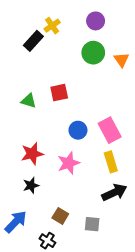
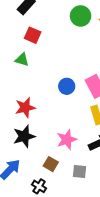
red square: (59, 93) -> (33, 35), moved, turned 35
pink star: (69, 163) -> (67, 140), moved
black star: (31, 185) -> (24, 136), size x1.5

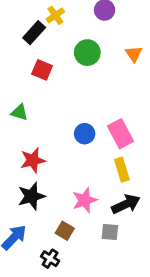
green circle: (81, 16) -> (87, 53), moved
green triangle: (22, 60) -> (19, 112), moved
gray square: (79, 171) -> (110, 232), moved

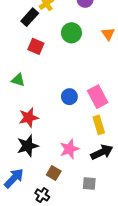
gray square: (110, 232) -> (89, 183), moved

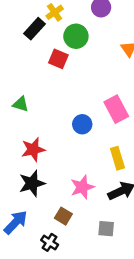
green circle: (71, 33) -> (76, 36), moved
red square: (36, 46) -> (58, 59), moved
pink rectangle: (98, 97) -> (116, 109), moved

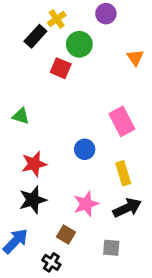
blue circle: (82, 124) -> (85, 149), moved

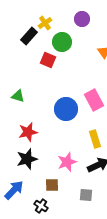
blue circle: (85, 149) -> (66, 109), moved, size x1.5
brown square: (66, 234) -> (52, 185), turned -32

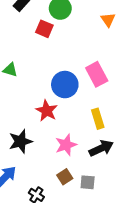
red star: (28, 132) -> (47, 111), moved, turned -30
brown square: (52, 185) -> (65, 177), moved, turned -32

